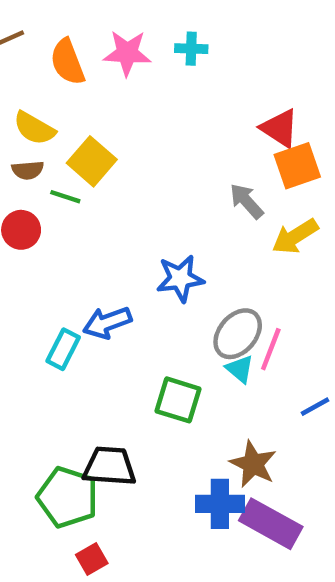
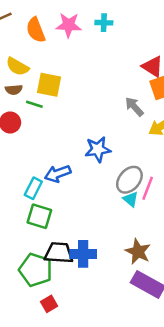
yellow square: (92, 161) -> (49, 85), turned -30
green square: (178, 400) -> (39, 216), moved
blue cross: (220, 504) -> (83, 254), moved

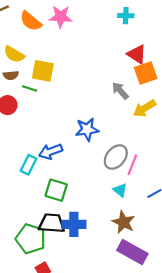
cyan cross: (104, 23) -> (126, 16), moved
orange semicircle: (36, 30) -> (31, 21), turned -30
cyan triangle: (131, 199) -> (120, 190), moved
green square: (39, 216) -> (56, 190), moved

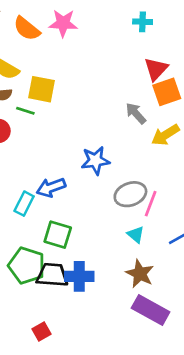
red triangle: (137, 54) -> (156, 69), turned 40
gray ellipse: (116, 157) -> (130, 194), turned 30
green pentagon: (31, 239) -> (27, 266), moved

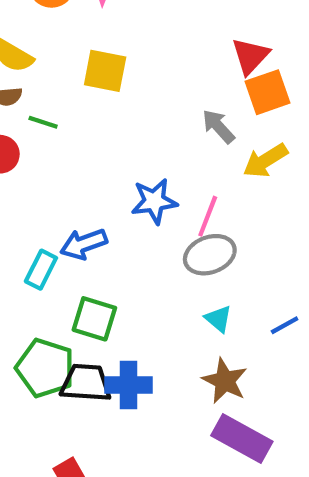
yellow square: (42, 89) -> (105, 71), moved
pink line: (151, 204) -> (208, 216), moved

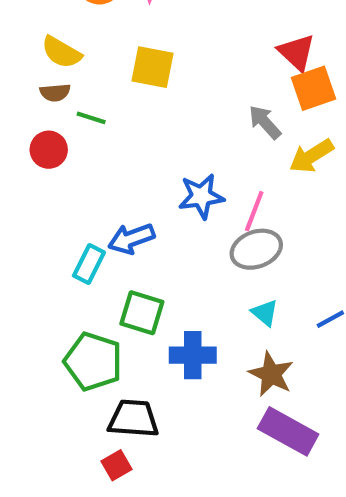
red triangle: (250, 56) -> (297, 52), turned -30
black trapezoid: (86, 383) -> (133, 419), moved
blue cross: (129, 385) -> (193, 355), moved

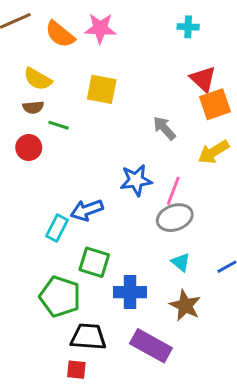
gray arrow: (265, 122) -> (164, 128), moved
purple rectangle: (288, 431) -> (151, 346), moved
red square: (116, 465) -> (76, 370), turned 36

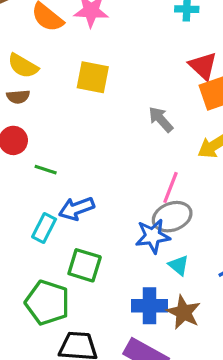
green line: (59, 125) -> (46, 170), moved
blue star: (136, 180) -> (153, 236), moved
blue cross: (130, 292) -> (149, 306), moved

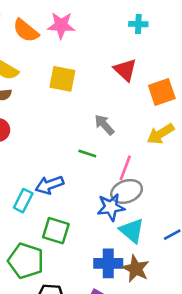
red triangle: (203, 66) -> (125, 70), moved
gray arrow: (161, 119) -> (104, 125), moved
green line: (46, 170) -> (87, 154), moved
cyan triangle: (179, 265) -> (132, 231), size x1.5

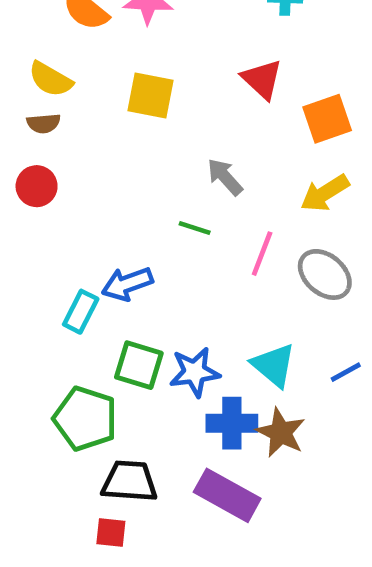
gray ellipse: (127, 191) -> (325, 274), moved, turned 60
blue star: (111, 207) -> (195, 372), moved

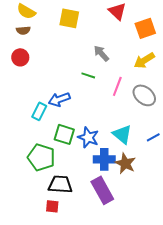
blue star: (195, 372) -> (88, 137), turned 30
purple rectangle: (227, 495) -> (102, 190), turned 32

